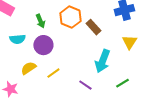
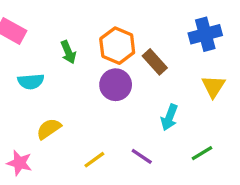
purple circle: (43, 45) -> (116, 85), moved
cyan arrow: (102, 61) -> (169, 117), size x0.7
yellow line: (53, 73) -> (94, 160), moved

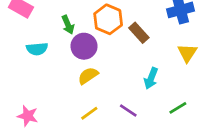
purple circle: (116, 85) -> (84, 46), moved
yellow semicircle: (49, 129) -> (88, 76), moved

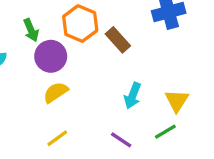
yellow triangle: (187, 53) -> (177, 101), moved
purple line: (128, 111) -> (121, 140), moved

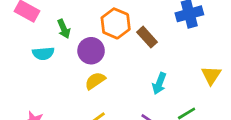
green arrow: (31, 30) -> (64, 29), moved
yellow triangle: (177, 101) -> (211, 75), moved

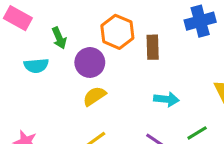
brown rectangle: (147, 37) -> (153, 47), turned 40
cyan arrow: (159, 83) -> (166, 99), turned -105

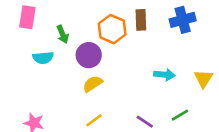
pink rectangle: (18, 18) -> (27, 17), turned 70
brown rectangle: (153, 47) -> (141, 20), moved
cyan arrow: (166, 99) -> (164, 75), moved

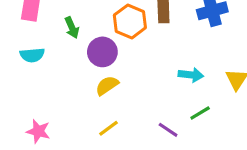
cyan semicircle: (43, 58) -> (32, 55), moved
green line: (180, 115) -> (200, 113), moved

